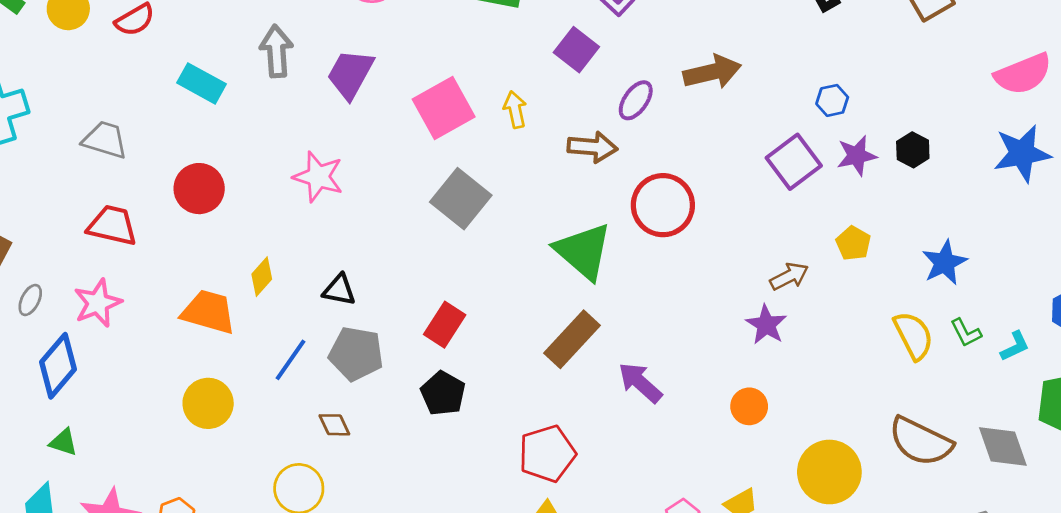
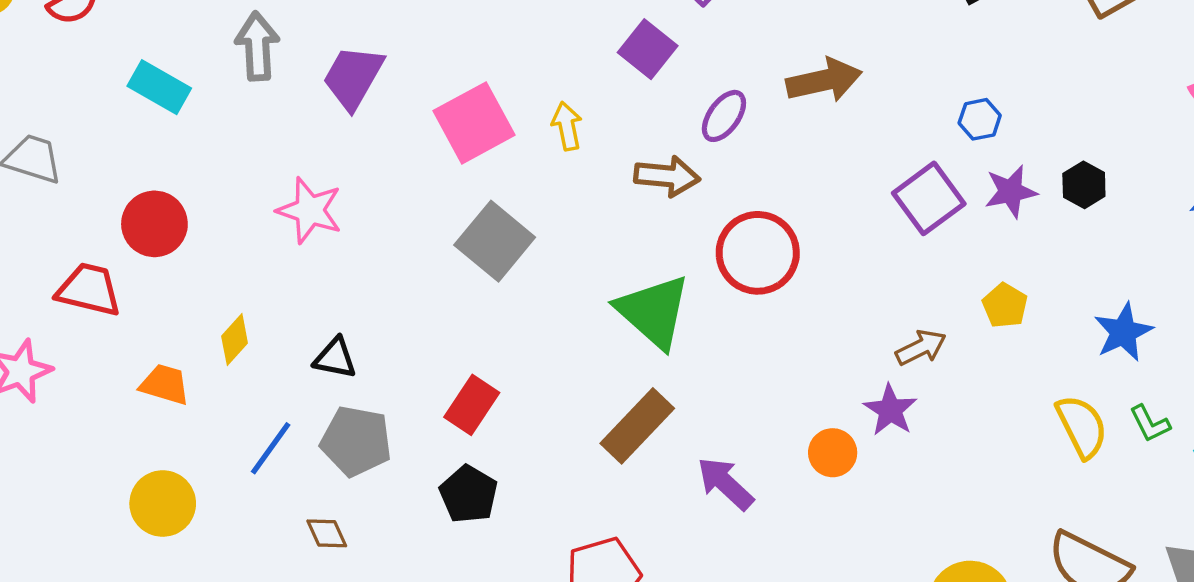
red trapezoid: (112, 226) -> (89, 290), moved
orange trapezoid: (208, 312) -> (165, 384), size x0.7
orange circle: (749, 406) -> (833, 453), moved

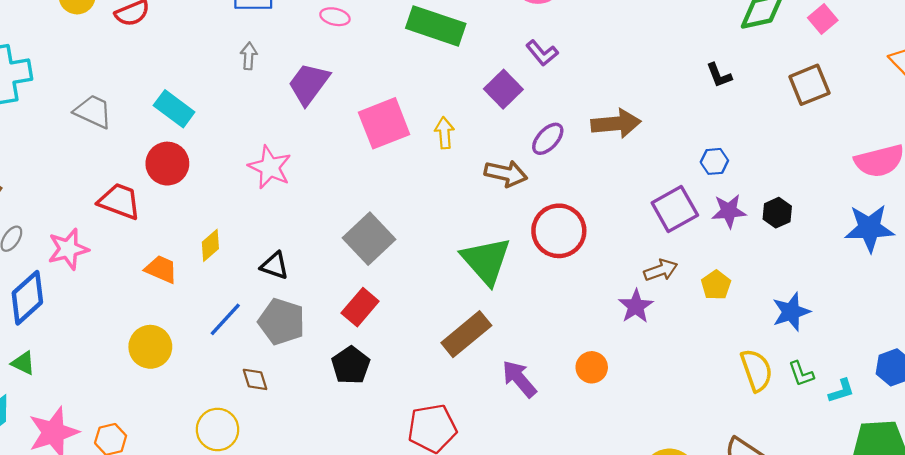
gray arrow: (257, 46) -> (249, 56), size x0.6
cyan rectangle: (159, 87) -> (174, 109), moved
gray square: (495, 241) -> (369, 239), moved
brown arrow: (921, 347) -> (661, 270), moved
purple star: (890, 410) -> (636, 306), moved

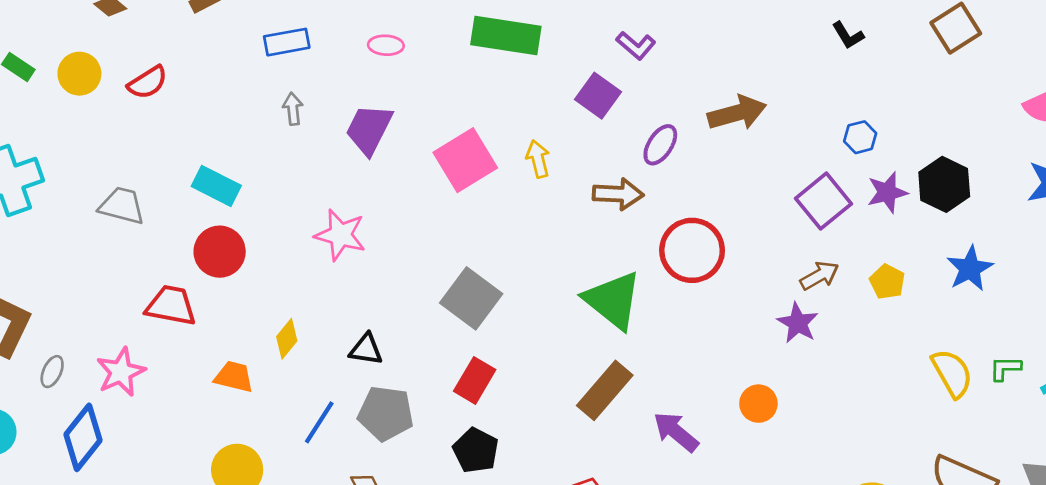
black hexagon: (777, 213) -> (944, 184), size x1.5
blue star: (791, 312) -> (970, 269), moved
green L-shape: (801, 374) -> (1005, 368), turned 120

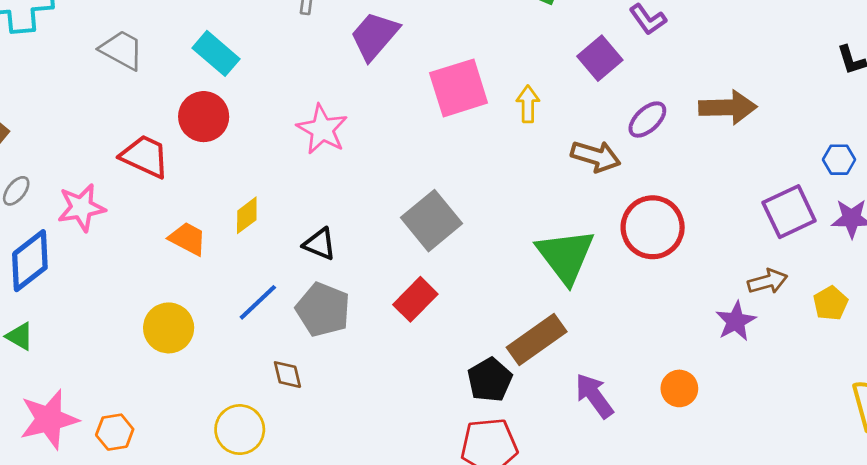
black pentagon: (476, 450) -> (490, 380), moved

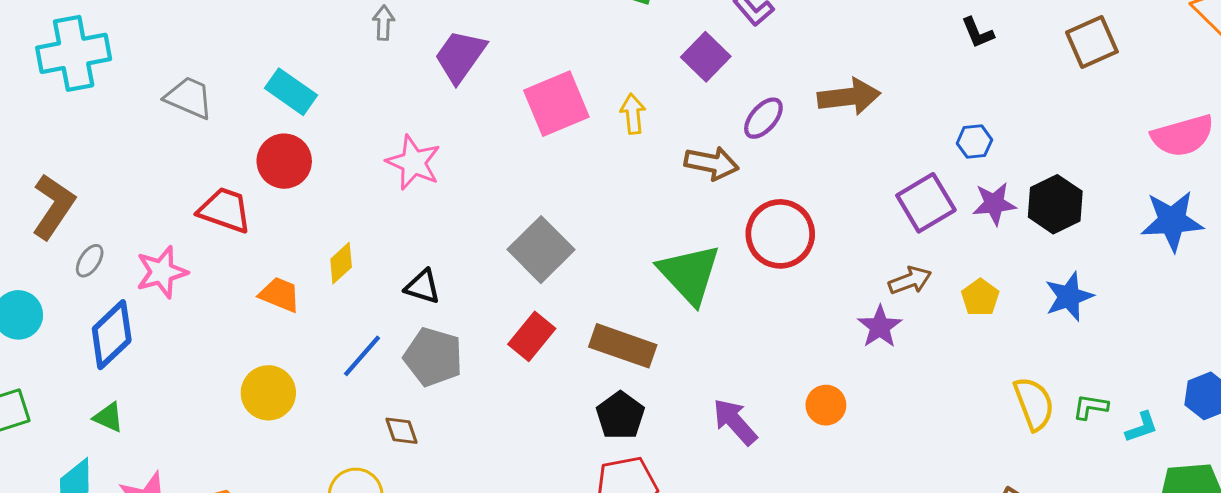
brown rectangle: (537, 340) -> (623, 346), moved, turned 60

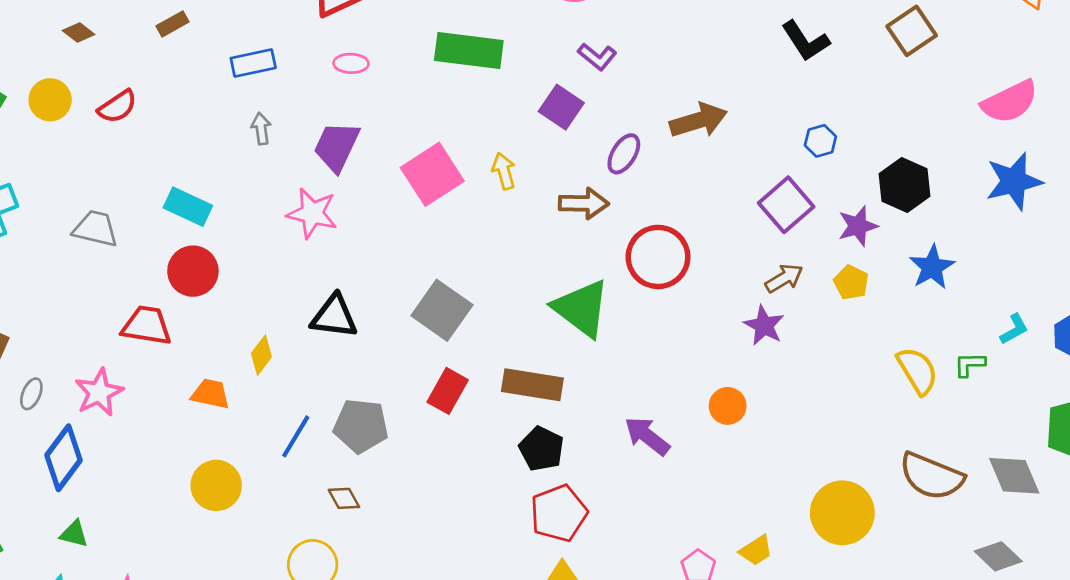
black L-shape: (978, 33) -> (806, 41), size x1.5
pink star: (414, 163) -> (312, 213), moved
purple star: (994, 204) -> (858, 226), moved
black triangle: (423, 287) -> (334, 316), moved, size x1.4
cyan L-shape: (1142, 427) -> (1014, 329), moved

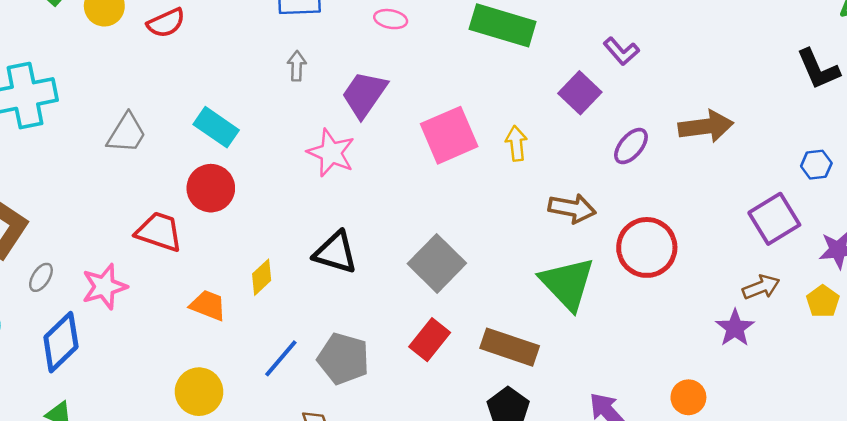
brown arrow: (584, 203) -> (572, 208), moved
gray trapezoid: (96, 229) -> (127, 133), turned 99

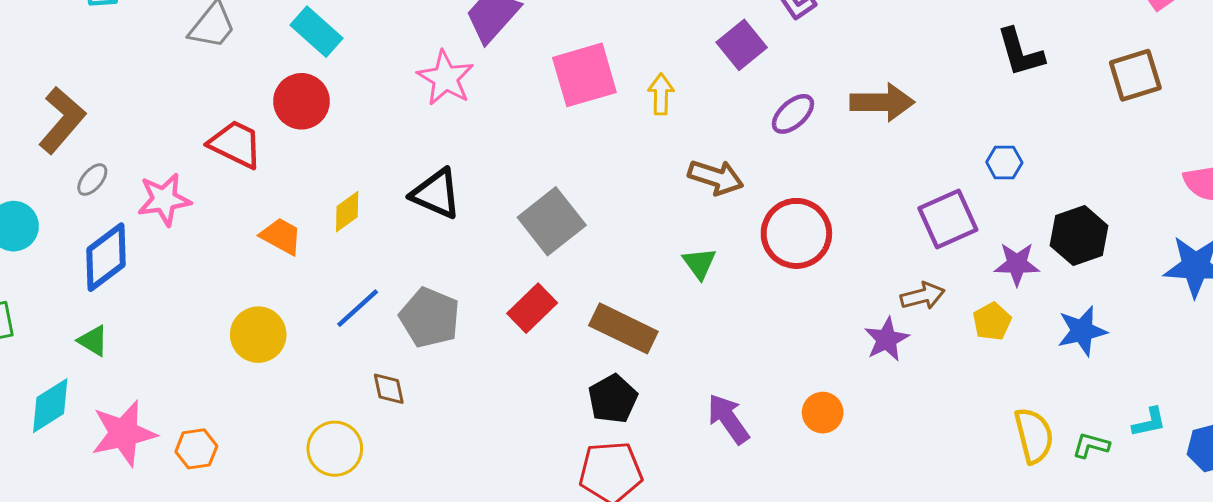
green triangle: (567, 283) -> (699, 263), size x0.5

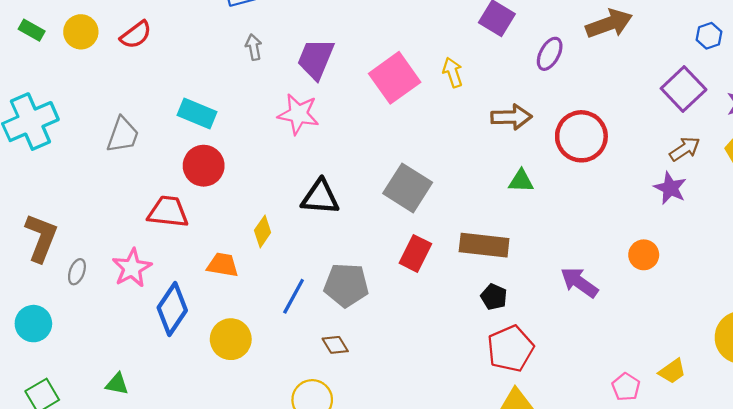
blue diamond: (106, 257) -> (172, 309), moved
green triangle: (699, 263) -> (521, 181), turned -32
black pentagon: (613, 399) -> (494, 297), size x0.7

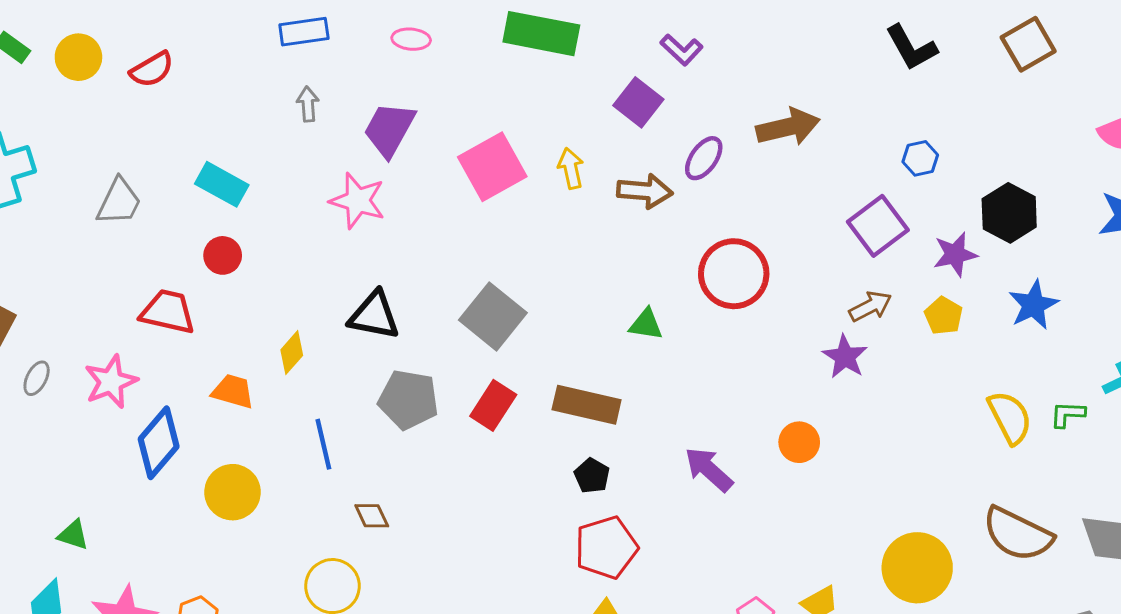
brown arrow: (511, 117) -> (645, 191), moved
red circle: (204, 166) -> (223, 255), size x0.7
gray pentagon: (346, 285) -> (408, 400), moved
blue line: (294, 296) -> (323, 444), turned -48

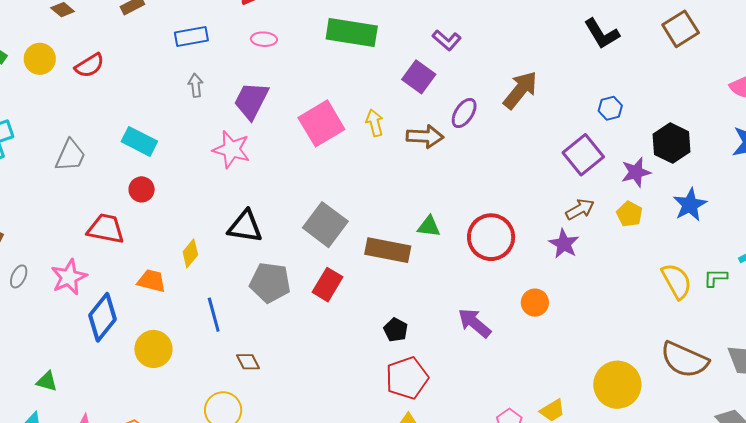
brown arrow: (788, 127) -> (520, 90), turned -36
red circle: (734, 274) -> (491, 237), moved
brown rectangle: (587, 405) -> (388, 250), moved

